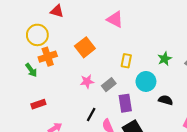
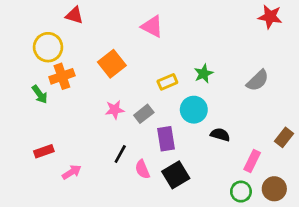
green star: (165, 59) -> (203, 74), moved
yellow rectangle: (126, 61) -> (167, 82), turned 56
red rectangle: (38, 104) -> (44, 151), moved

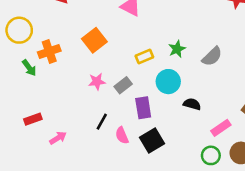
yellow circle: (48, 47) -> (19, 30), moved
gray semicircle: (258, 81) -> (212, 56), moved
pink rectangle: (252, 161) -> (221, 128), turned 30

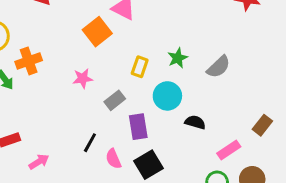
orange square: (94, 40) -> (97, 32), moved
yellow rectangle: (144, 56) -> (140, 67), turned -48
pink star: (97, 82) -> (83, 78), moved

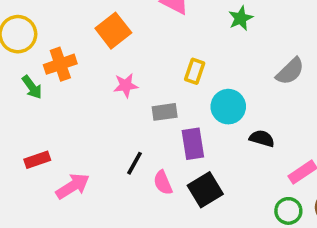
orange square: (97, 32) -> (113, 31), moved
green star: (178, 58) -> (241, 18), moved
gray rectangle: (115, 100) -> (165, 112), turned 30
pink arrow: (39, 162) -> (73, 186), size x1.4

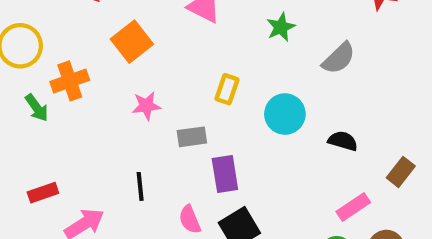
gray semicircle: (290, 71) -> (339, 58), moved
cyan circle: (228, 107) -> (285, 114), moved
black semicircle: (262, 138) -> (343, 141), moved
black line: (135, 163) -> (140, 186), moved, turned -35

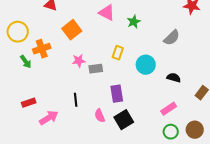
green star: (281, 27) -> (134, 22), moved
gray rectangle: (192, 137) -> (96, 69), moved
pink rectangle: (353, 207) -> (169, 109), moved

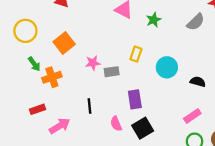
orange square: (72, 30) -> (64, 43), moved
gray semicircle: (172, 38) -> (196, 22), moved
orange cross: (42, 49) -> (52, 77), moved

